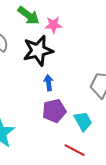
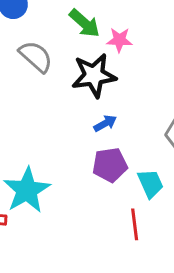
blue arrow: (49, 83) -> (105, 123), turned 63
red line: (75, 150) -> (135, 224), turned 50

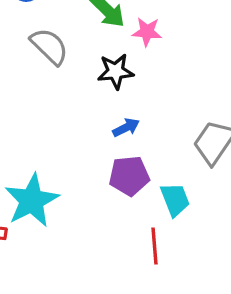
black star: (94, 75) -> (116, 71), size x0.7

